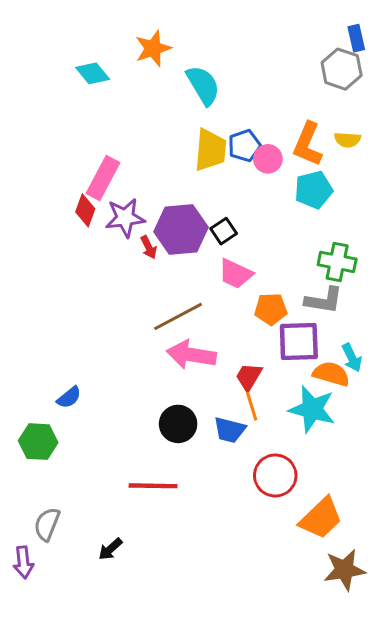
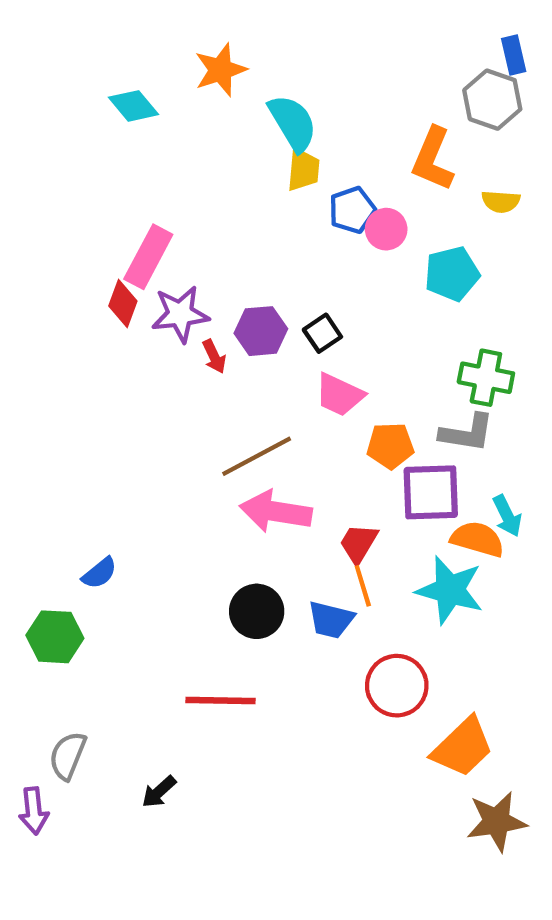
orange L-shape: (308, 144) -> (433, 159), moved
yellow trapezoid: (210, 150) -> (303, 170), moved, size x0.7
purple hexagon: (181, 230) -> (261, 331), size x0.7

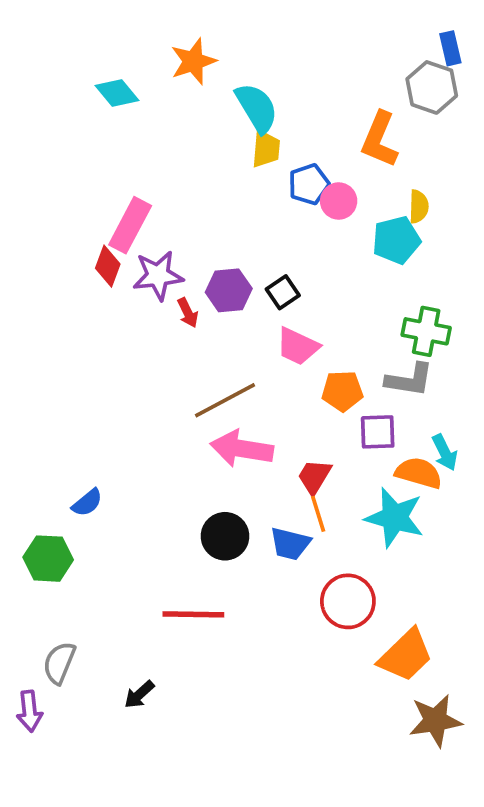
yellow semicircle: (501, 202) -> (419, 207), moved, turned -92
purple square: (431, 492) -> (378, 432), size x0.7

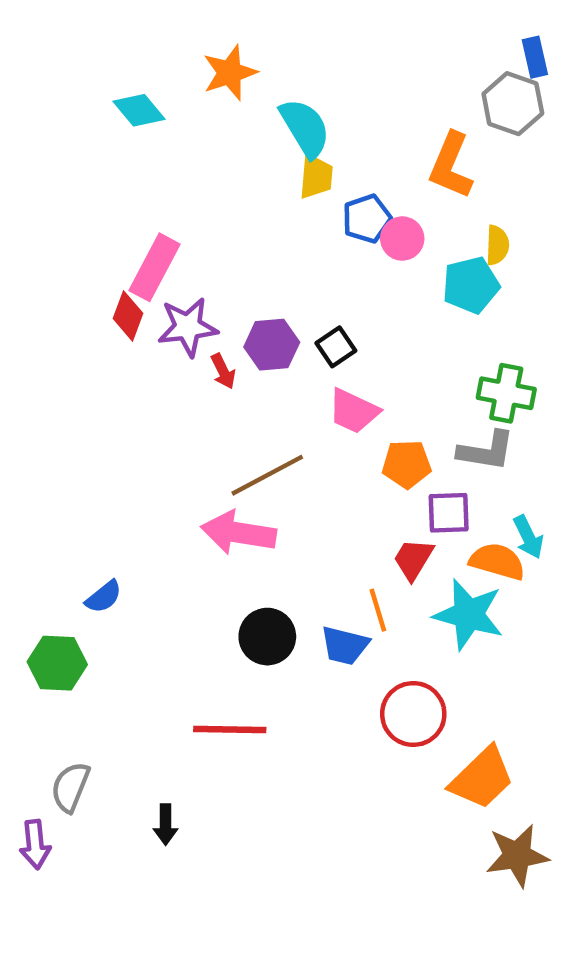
pink arrow: (242, 449) -> (239, 533), moved
red trapezoid: (314, 477) -> (413, 559), moved
black arrow: (139, 694) -> (166, 825), turned -48

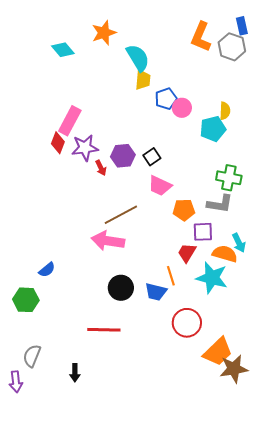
orange L-shape: (451, 166) -> (201, 37), moved
brown star: (517, 856) -> (234, 369), moved

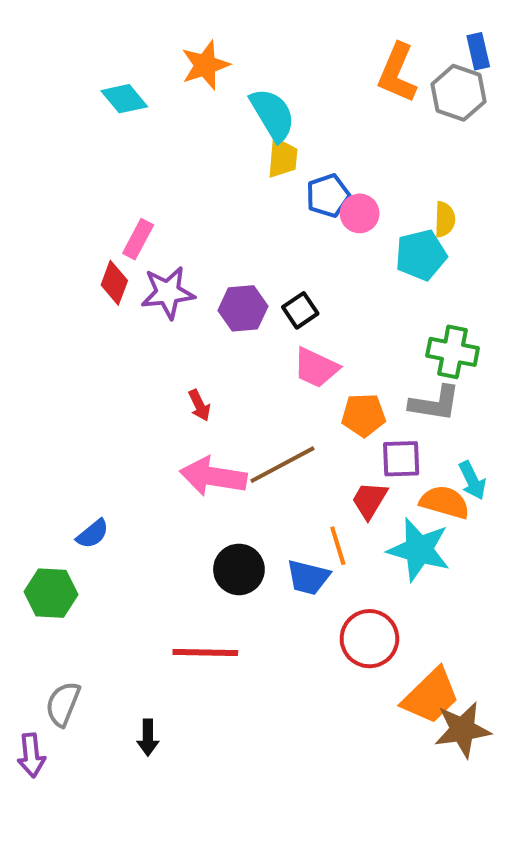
pink rectangle: (70, 121) -> (138, 239), size x0.7
red arrow: (101, 168) -> (199, 405), moved
brown line: (121, 215) -> (282, 465), moved

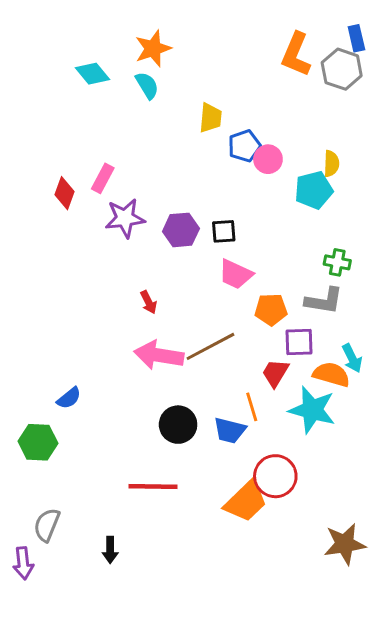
cyan semicircle: (273, 115) -> (147, 85), moved, size x0.7
red diamond: (114, 283) -> (65, 193), moved
black square: (300, 310) -> (224, 231), turned 30
green cross: (453, 352) -> (337, 262), size x0.7
orange trapezoid: (431, 696) -> (246, 501), moved

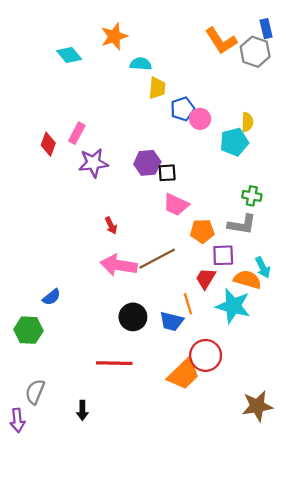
orange L-shape: (296, 54) -> (221, 41), turned -56
cyan semicircle: (147, 85) -> (141, 64), moved, turned -55
purple hexagon: (181, 230) -> (147, 163), moved

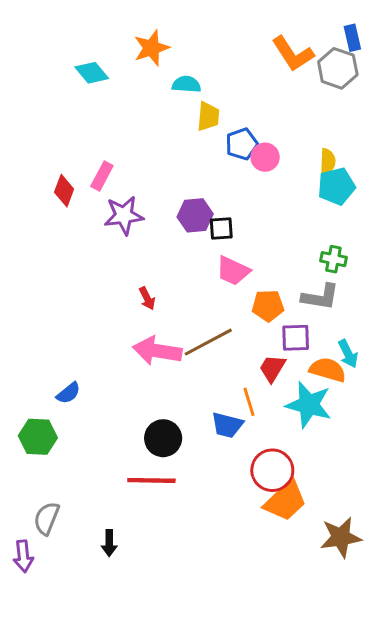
cyan pentagon: (234, 142) -> (336, 186), moved
black circle: (133, 317) -> (163, 438), moved
orange trapezoid: (184, 374) -> (285, 501), moved

